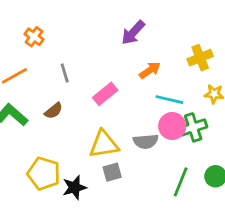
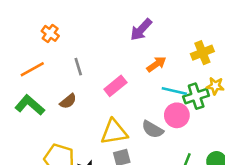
green cross: (193, 127) -> (196, 96), moved
gray semicircle: (146, 141) -> (153, 129), turned 35

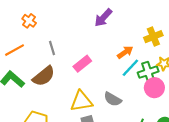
orange arrow: (156, 64) -> (125, 52), moved
cyan line: (174, 91) -> (130, 68), turned -60
brown semicircle: (68, 101) -> (44, 76), size x1.6
pink circle: (177, 115) -> (154, 88), moved

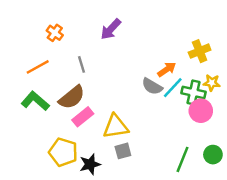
purple arrow: (103, 18) -> (111, 29), moved
pink rectangle: (82, 64) -> (83, 117), moved
green cross: (148, 72) -> (193, 92), turned 30
gray semicircle: (113, 99) -> (152, 86), moved

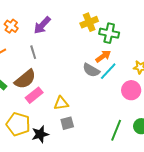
purple arrow: (111, 29) -> (42, 25), moved
yellow cross: (200, 51) -> (89, 22), moved
green cross: (193, 92) -> (109, 33), moved
yellow triangle: (116, 127) -> (61, 103), size x0.7

